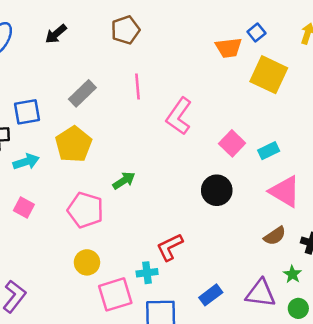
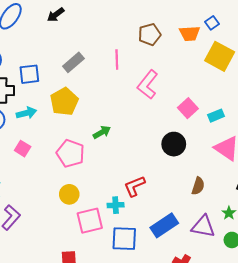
brown pentagon: (126, 30) -> (150, 34), moved
brown semicircle: (275, 236) -> (198, 186), moved, turned -42
blue rectangle: (211, 295) -> (164, 225), size x1.5

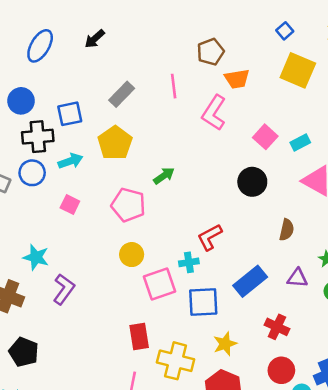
orange trapezoid: (190, 33) -> (237, 79), moved
purple triangle: (203, 226) -> (297, 278), size x0.7

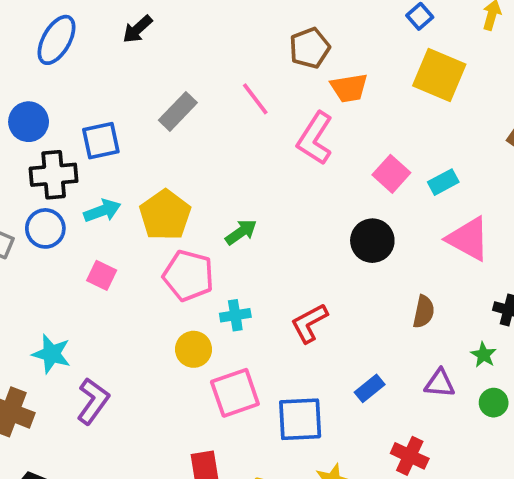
pink line: (174, 86) -> (255, 99), turned -30
yellow pentagon: (115, 143) -> (165, 215), moved
cyan cross: (189, 262) -> (235, 315), moved
blue rectangle: (250, 281) -> (370, 388), size x0.6

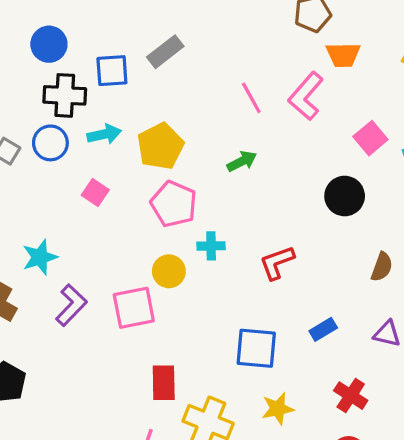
pink line: (255, 99) -> (251, 98), moved
gray rectangle: (178, 111) -> (165, 52), moved
green arrow: (241, 232) -> (242, 161), moved
cyan star: (51, 354) -> (40, 257), turned 30
pink square: (235, 393) -> (134, 308), moved

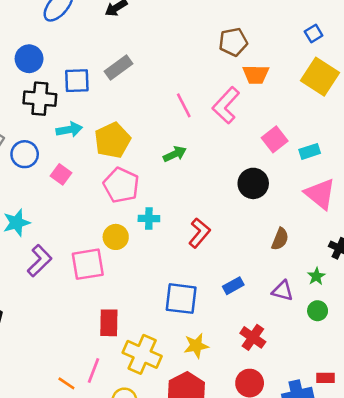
blue circle: (50, 143) -> (25, 154), moved
red L-shape: (277, 262) -> (199, 233), turned 148

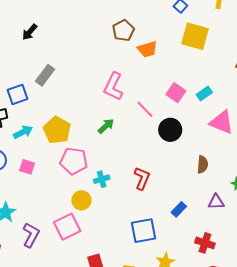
pink line: (184, 105) -> (145, 109), moved
pink L-shape: (226, 105) -> (113, 87), moved

